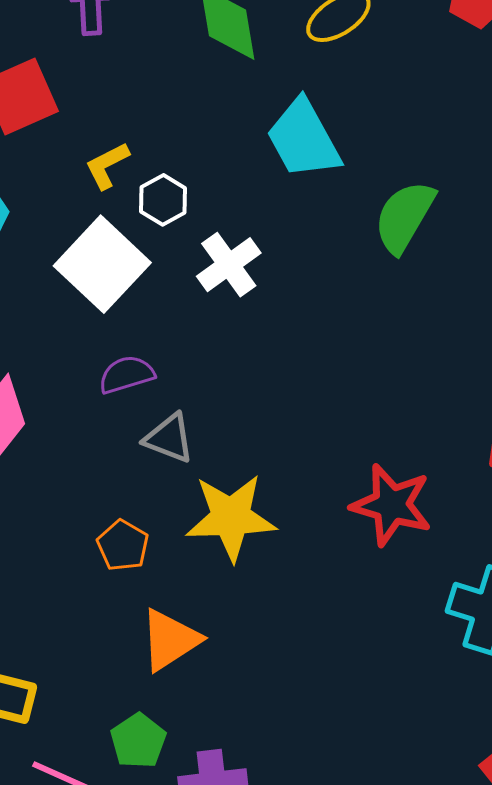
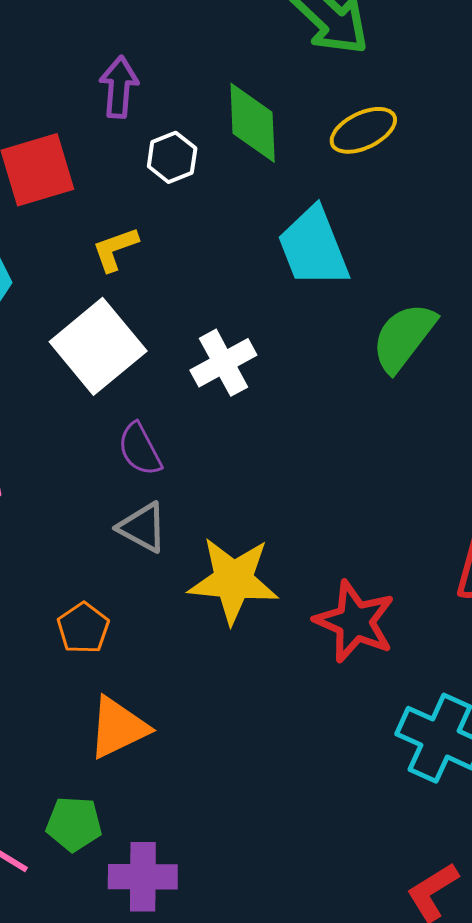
white hexagon: (163, 200) -> (172, 157), moved
purple semicircle: (127, 375) -> (140, 449), moved, turned -108
yellow star: (231, 517) -> (233, 580), moved
green pentagon: (138, 741) -> (74, 824), turned 30

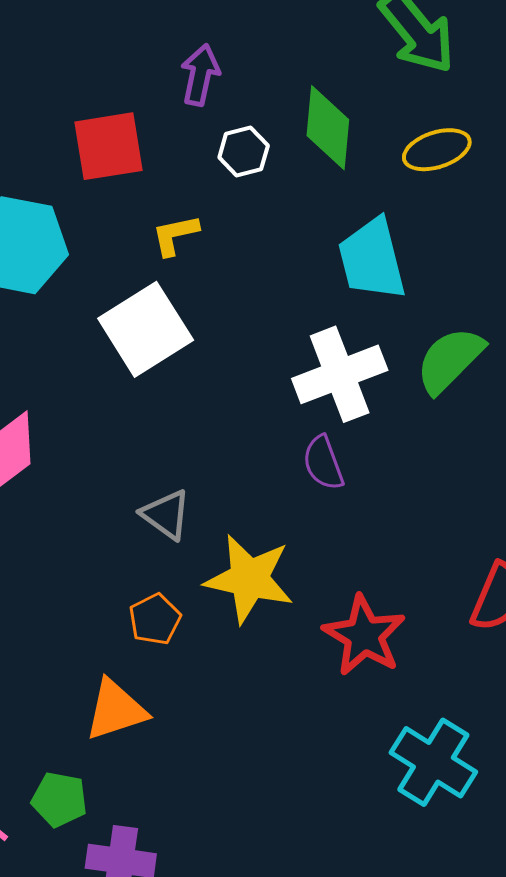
white cross: (223, 363) -> (340, 374), moved, size x1.4
purple semicircle: (140, 449) -> (323, 463), moved
orange pentagon: (83, 628) -> (155, 619), moved

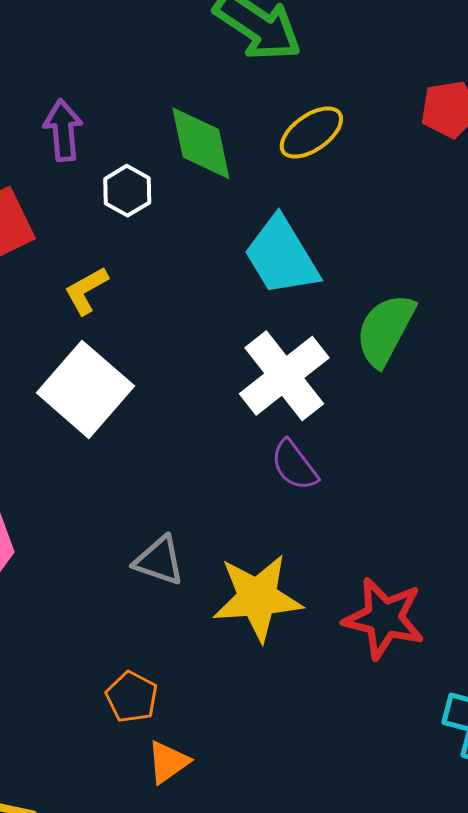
orange pentagon: (155, 619) -> (132, 697), moved
orange triangle: (116, 710) -> (168, 762), size x0.7

